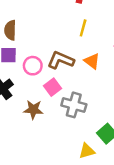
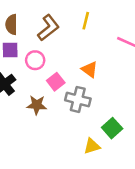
brown L-shape: (61, 60) -> (48, 28), moved, turned 120
orange triangle: (92, 61) -> (90, 69), moved

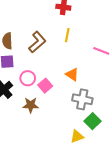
pink circle: (35, 60) -> (28, 78), moved
gray cross: (78, 99) -> (82, 99), moved

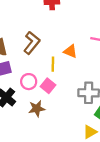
yellow line: (67, 35) -> (53, 64), moved
orange triangle: (72, 74) -> (70, 51), moved

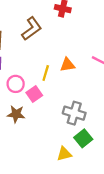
brown L-shape: (32, 43) -> (32, 29), moved
orange triangle: (70, 51) -> (67, 65), turned -48

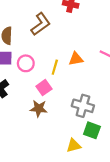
pink circle: (16, 84) -> (26, 63), moved
brown star: (16, 114) -> (39, 109), moved
green square: (83, 138) -> (92, 130), turned -30

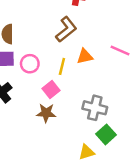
brown L-shape: (41, 24) -> (66, 29), moved
green square: (92, 130) -> (106, 134), turned 30

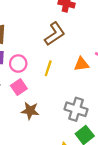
orange triangle: (85, 56) -> (82, 64), moved
pink square: (51, 90) -> (19, 87), moved

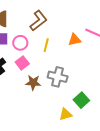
brown L-shape: (55, 34) -> (38, 21), moved
gray cross: (76, 109) -> (58, 77), moved

